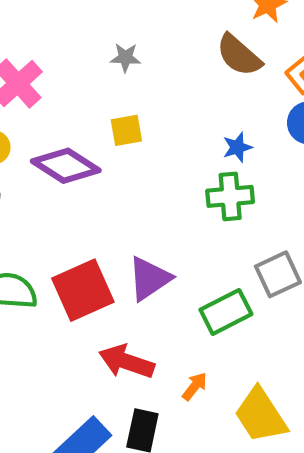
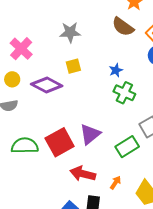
gray star: (125, 58) -> (70, 32), size x1.5
blue star: (237, 147) -> (116, 70), moved
green cross: (230, 196) -> (124, 93), turned 35

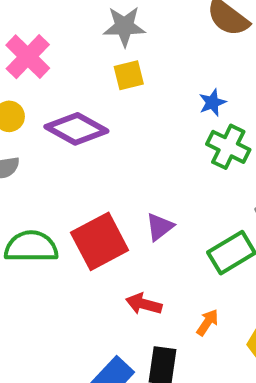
yellow square: (73, 66) -> (129, 75), moved
purple triangle: (90, 134) -> (160, 227), size x0.7
red arrow: (83, 174) -> (144, 304), size x0.7

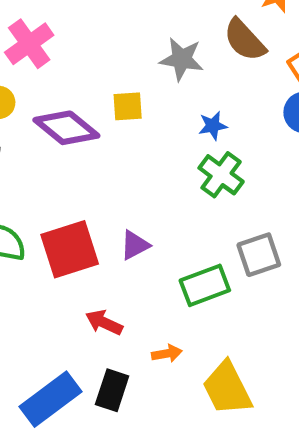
gray star: (124, 26) -> (182, 59), moved
yellow square: (129, 75) -> (128, 106), moved
orange arrow: (207, 322) -> (167, 354), turned 36

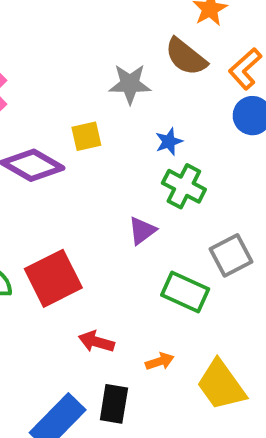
purple triangle: (135, 245) -> (142, 231), moved
green rectangle: (205, 285) -> (185, 292), turned 54

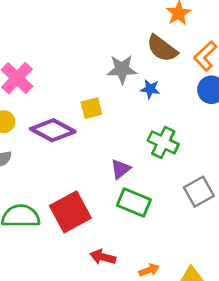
blue star: (169, 142) -> (150, 89), moved, turned 30
purple triangle: (142, 231) -> (121, 169), moved
green rectangle: (185, 292) -> (134, 203), moved

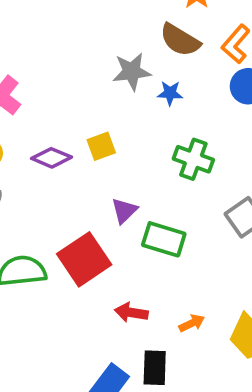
yellow square: (91, 108) -> (101, 146), moved
purple diamond: (53, 130) -> (52, 158), size x0.7
purple triangle: (121, 169) -> (124, 211), moved

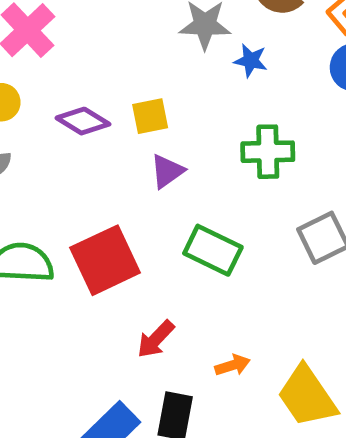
green cross: (193, 159) -> (268, 152), turned -30
purple triangle: (124, 211) -> (167, 171), moved
red arrow: (131, 313) -> (156, 339), turned -64

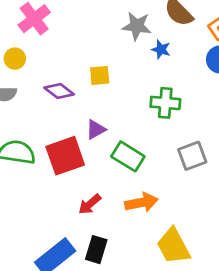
purple diamond: (83, 121) -> (59, 91), moved
purple triangle: (167, 171) -> (96, 129), moved
orange arrow: (233, 365) -> (141, 202), moved, size x1.6

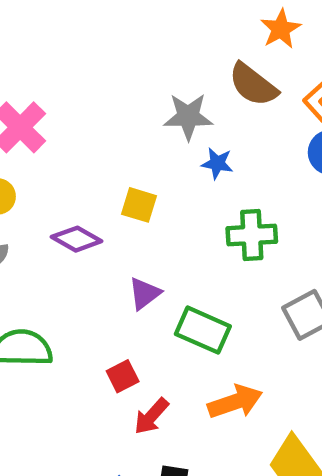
blue star: (161, 49) -> (217, 163), moved
yellow square: (100, 75) -> (139, 205), turned 30
red square: (65, 156) -> (123, 376), moved, size x0.5

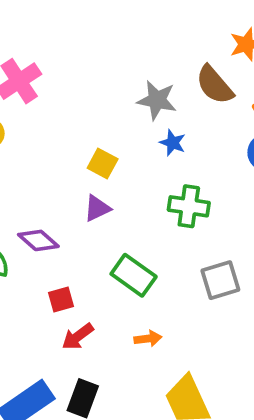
purple diamond: (77, 239) -> (38, 240), moved
purple triangle: (145, 294) -> (97, 208), moved
orange arrow: (235, 402) -> (148, 339), size x0.6

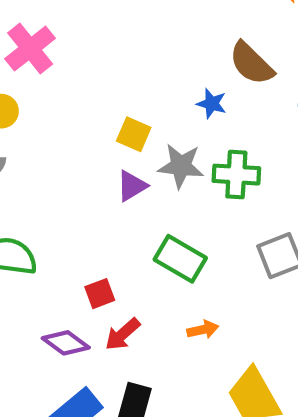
brown semicircle: (215, 85) -> (251, 63), moved
gray star: (157, 100) -> (181, 166), moved
purple diamond: (38, 240) -> (66, 343), moved

